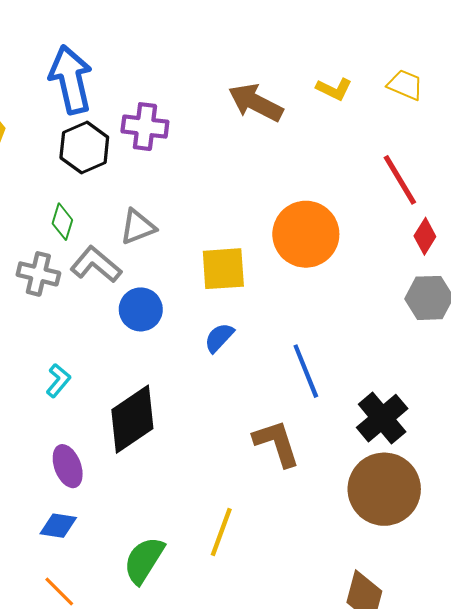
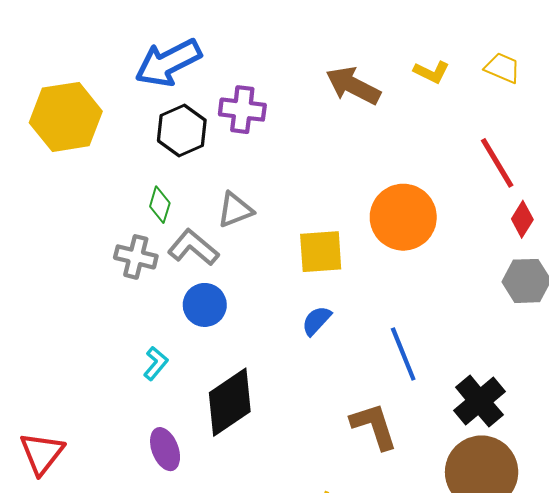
blue arrow: (71, 80) -> (168, 63), turned -104
blue circle: (141, 309) -> (205, 305), moved

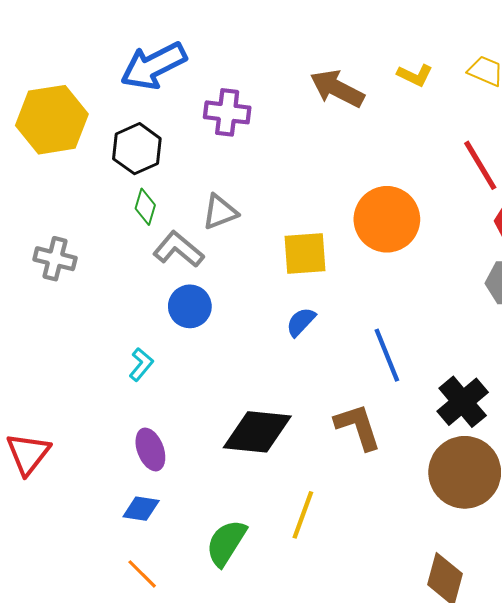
black hexagon: (182, 130) -> (137, 149), moved
gray cross: (136, 257) -> (55, 259), moved
black diamond: (230, 402) -> (257, 432), moved, turned 40

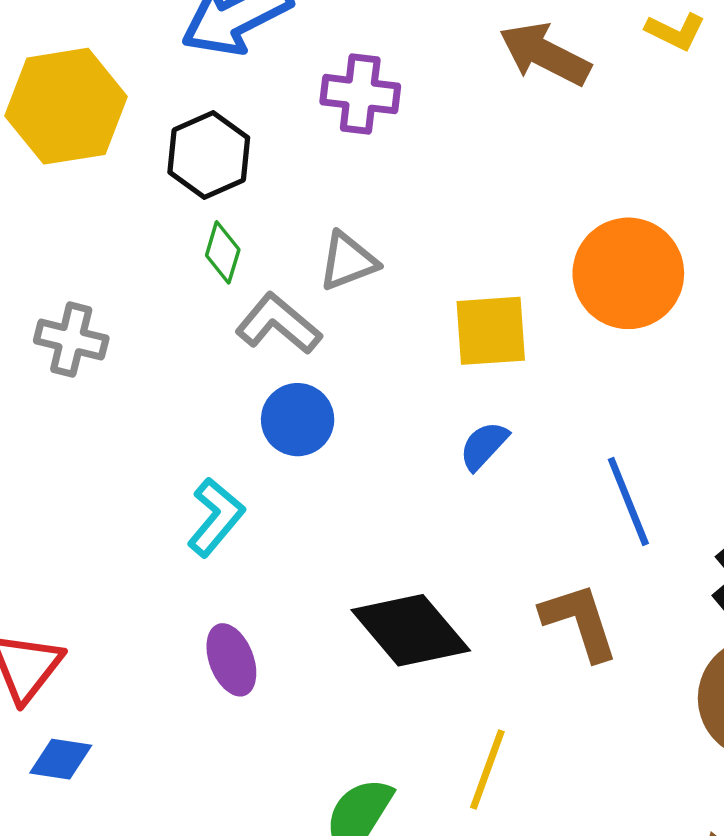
cyan L-shape: (141, 364) -> (216, 517), size x1.4
black diamond: (257, 432) -> (411, 630), turned 44
blue diamond: (141, 509) -> (61, 759), moved

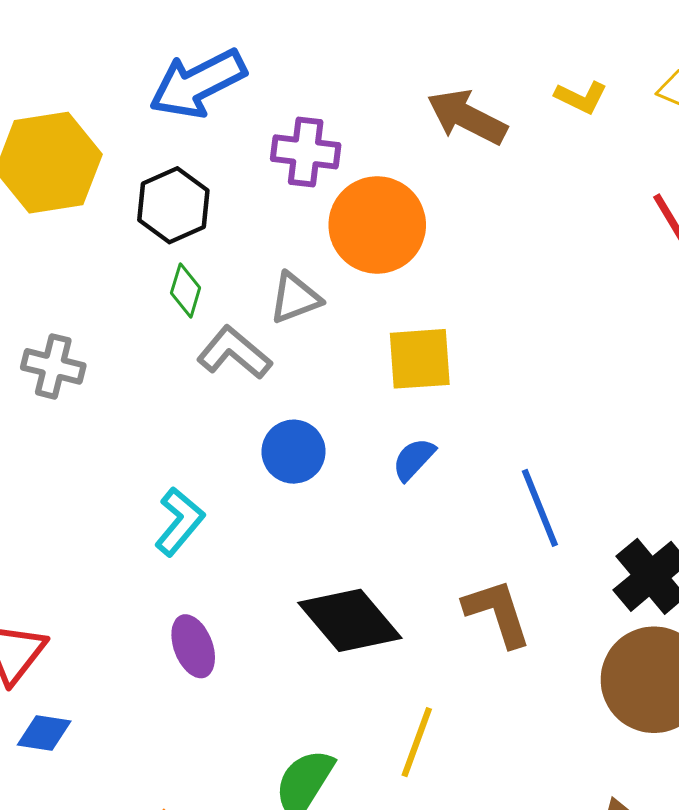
orange circle: (628, 273) -> (377, 225), moved
blue circle: (298, 420) -> (294, 452), moved

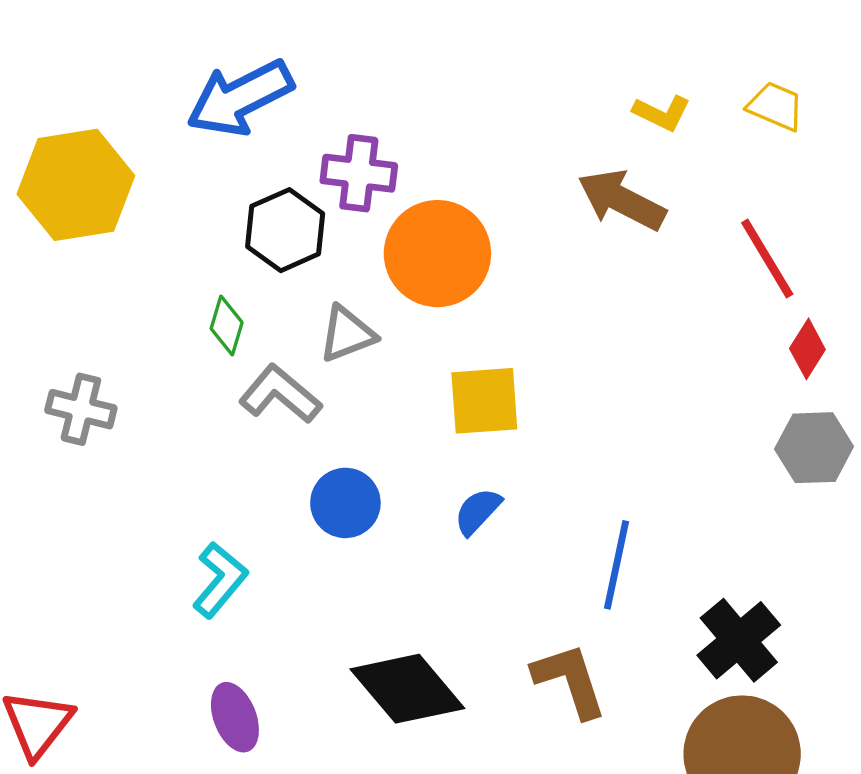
brown arrow: (467, 117) -> (622, 200), moved
black hexagon: (173, 205) -> (285, 230), moved
blue line: (540, 508) -> (617, 565), turned 34

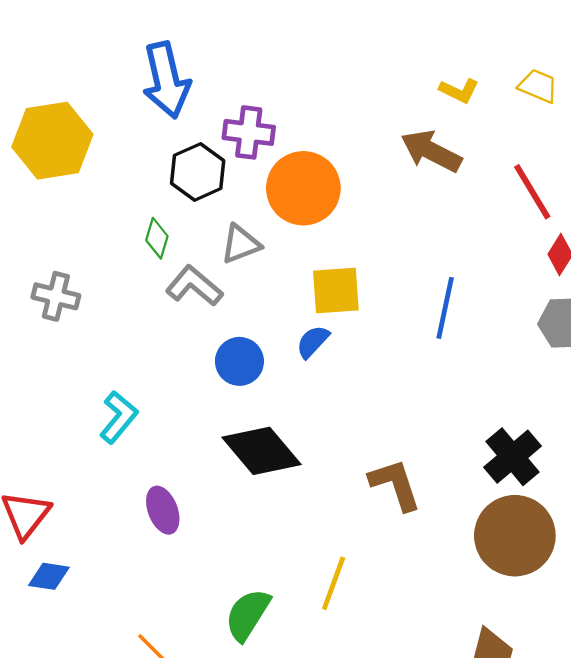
blue arrow: (240, 98) -> (166, 80), turned -76
blue semicircle: (478, 511) -> (313, 342), moved
blue line: (617, 565) -> (445, 308), moved
cyan L-shape: (220, 580) -> (119, 417), moved
black diamond: (407, 689) -> (262, 451), moved

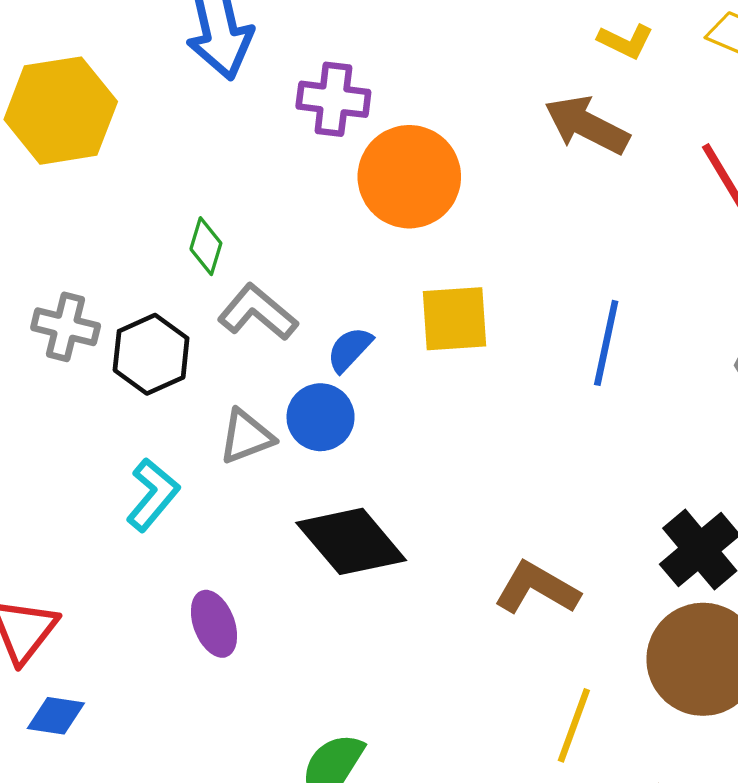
black hexagon: (198, 172) -> (151, 354), moved
gray triangle: (241, 244) -> (246, 437), moved
blue semicircle: (313, 342) -> (350, 349), moved
brown L-shape: (395, 485) -> (537, 588), turned -42
yellow line: (334, 583) -> (574, 725), moved

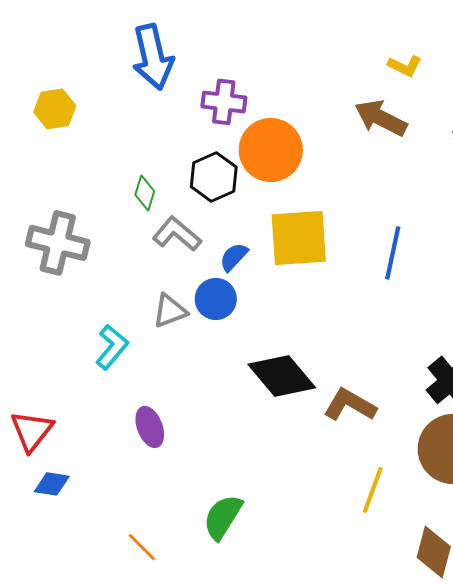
yellow hexagon: (61, 111) -> (55, 109), size x0.6
yellow square: (454, 319) -> (299, 238), size x1.4
gray cross: (66, 327) -> (58, 243), size x1.5
black hexagon: (151, 354) -> (214, 177), moved
black diamond: (351, 541) -> (282, 376), moved

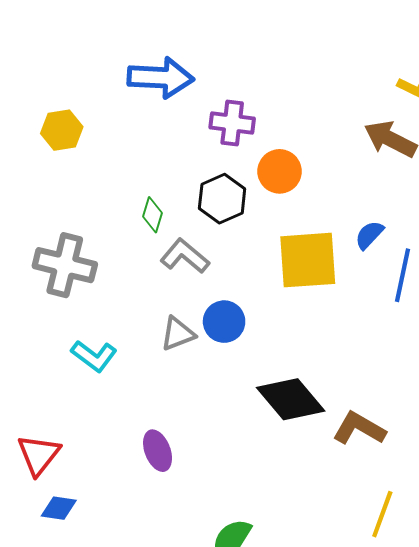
blue arrow: (153, 57) -> (161, 78), turned -74
orange circle: (271, 150) -> (280, 171), size x0.7
blue semicircle: (234, 257) -> (369, 235), moved
cyan L-shape: (112, 347) -> (94, 356), moved, turned 87

